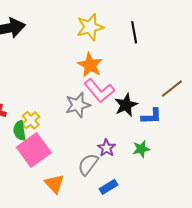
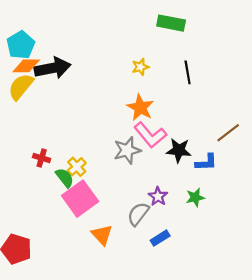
yellow star: (90, 27) -> (140, 67), size x0.6
black star: (126, 105) -> (179, 150), turned 30
green semicircle: (20, 131) -> (65, 178), turned 150

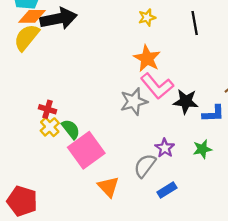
yellow cross: (77, 167) -> (50, 127), moved

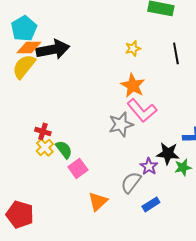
black star: (186, 102) -> (168, 153), moved
pink square: (86, 150) -> (78, 168), size x0.6
orange triangle: (108, 187) -> (98, 201), turned 30

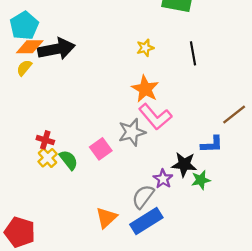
yellow semicircle: (24, 66) -> (24, 68), size x0.6
pink square: (78, 168) -> (101, 149), moved
blue rectangle: (151, 204) -> (146, 221), moved, size x1.6

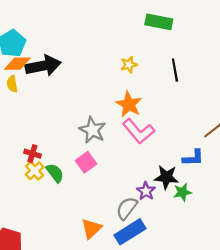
yellow semicircle: (24, 68) -> (12, 84), turned -49
gray star: (132, 132) -> (92, 130), moved, turned -30

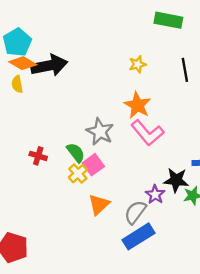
orange diamond: (17, 64) -> (23, 63), turned 30
yellow cross: (35, 171) -> (78, 174), moved
green semicircle: (55, 173) -> (76, 153), moved
orange triangle: (91, 229) -> (99, 204), moved

